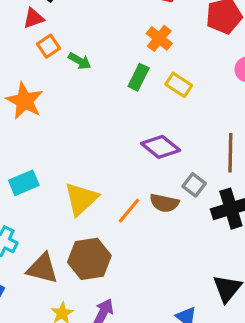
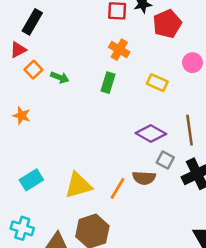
yellow rectangle: (179, 85) -> (157, 83), moved
orange star: (25, 101) -> (22, 116), size x0.6
purple diamond: (161, 147) -> (151, 133), moved
yellow triangle: (81, 199) -> (78, 185), turned 36

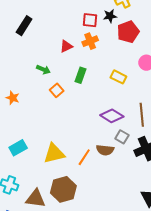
red triangle: (18, 50) -> (66, 46), moved
orange cross: (119, 50) -> (90, 41), moved, turned 35
orange square: (33, 70) -> (57, 90), moved

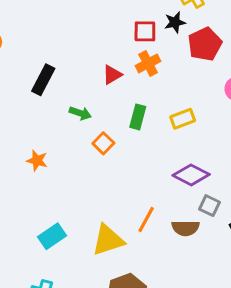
black rectangle: (24, 26) -> (43, 80), moved
yellow rectangle: (118, 77) -> (183, 119), moved, turned -42
orange line: (84, 157) -> (146, 219), moved

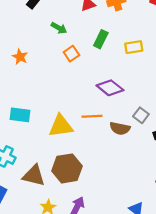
purple diamond: (191, 175) -> (110, 88), moved
orange line: (146, 219) -> (92, 116), turned 48
cyan rectangle: (52, 236) -> (20, 115), turned 30

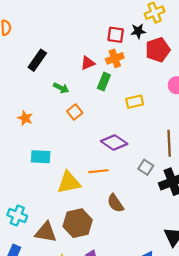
green rectangle: (101, 39) -> (104, 82), moved
cyan rectangle: (20, 115) -> (41, 157), moved
brown semicircle: (120, 128) -> (115, 203), moved, turned 48

